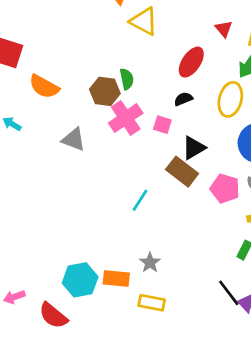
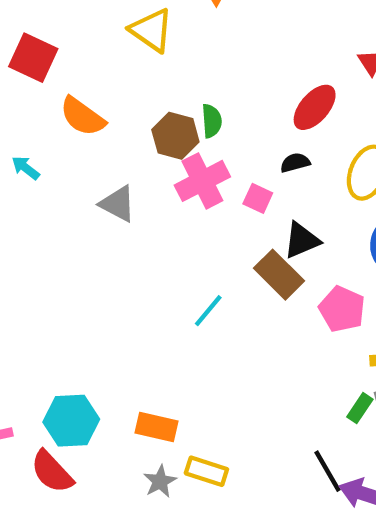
yellow triangle: (144, 21) -> (152, 30), moved
gray star: (150, 263) -> (160, 481), moved
cyan hexagon: (80, 280) -> (71, 421), moved

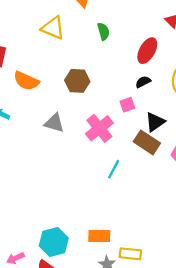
green semicircle: (212, 121) -> (103, 31), moved
pink cross: (202, 181) -> (99, 128), moved
pink square: (258, 198) -> (127, 105), turned -32

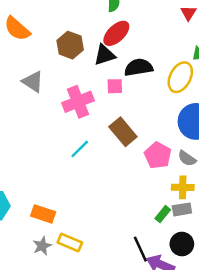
red ellipse: (147, 51) -> (116, 33), moved
black semicircle: (143, 82) -> (139, 67), size x1.6
black triangle: (155, 122) -> (105, 55), moved

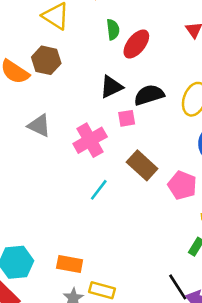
red ellipse: (116, 33) -> (136, 44), moved
brown hexagon: (70, 45) -> (46, 60), moved

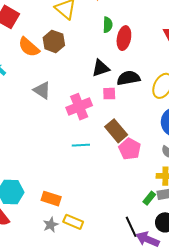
red ellipse: (136, 44) -> (124, 38), turned -35
pink pentagon: (182, 185) -> (130, 149), moved
cyan line: (99, 190) -> (81, 145), turned 42

